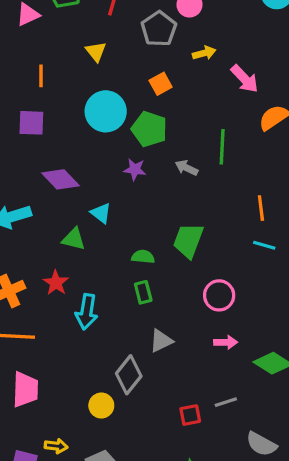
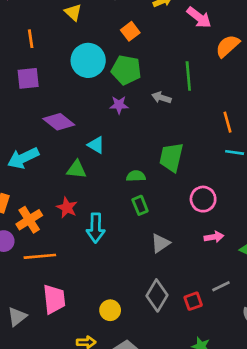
gray diamond: (129, 375) -> (157, 295), moved
yellow circle: (101, 406) -> (110, 310), moved

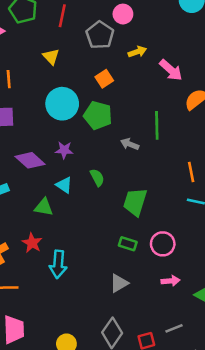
purple star: (119, 105) -> (64, 150), moved
green semicircle: (136, 176) -> (97, 177), moved, turned 60
green rectangle: (140, 205) -> (128, 244), moved, turned -54

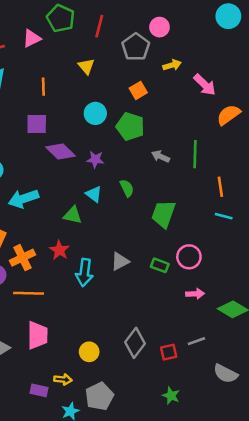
cyan circle: (62, 104) -> (95, 113), size x0.7
green line: (157, 125) -> (195, 154), moved
purple diamond: (30, 160) -> (61, 152), moved
green rectangle: (128, 244) -> (160, 265), moved
gray triangle: (119, 283) -> (120, 261), moved

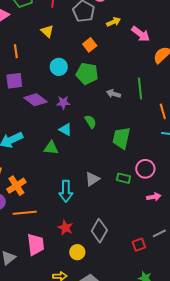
red star: (59, 250) -> (65, 228), moved
gray diamond: (135, 343) -> (99, 231), moved

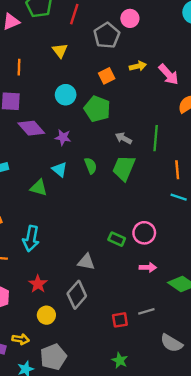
yellow arrow: (114, 22) -> (138, 66), moved
green trapezoid: (121, 138) -> (124, 168), moved
gray triangle: (92, 179) -> (86, 262), moved, turned 35
cyan arrow: (66, 191) -> (31, 239), moved

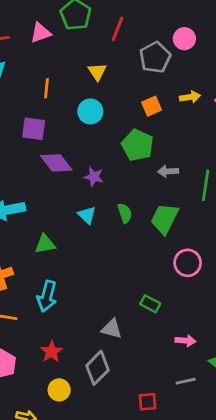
cyan circle: (66, 95) -> (90, 111), moved
gray arrow: (124, 138) -> (168, 171), moved, turned -35
green triangle: (39, 188) -> (45, 244), moved, turned -30
pink circle: (144, 233) -> (188, 263), moved
gray line: (146, 311) -> (186, 381), moved

